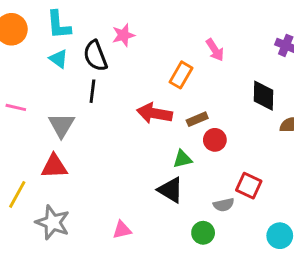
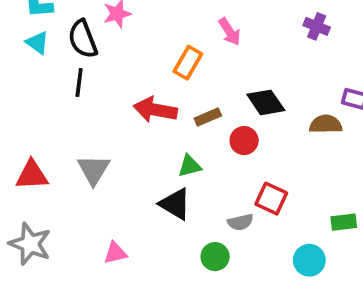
black diamond: (264, 96) -> (266, 102), moved, turned -36
gray triangle: (62, 125) -> (94, 170), moved
red circle: (215, 140) -> (244, 141), moved

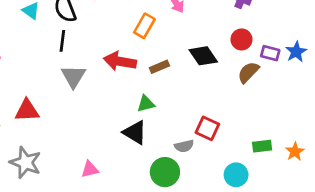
brown semicircle: (326, 124) -> (248, 72), turned -45
red circle: (244, 141) -> (242, 39), moved
gray triangle: (94, 170) -> (73, 76), moved
green circle: (215, 257) -> (165, 172), size x1.4

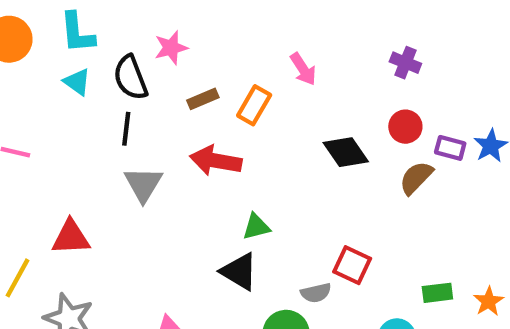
brown rectangle: (159, 67) -> (203, 99), moved

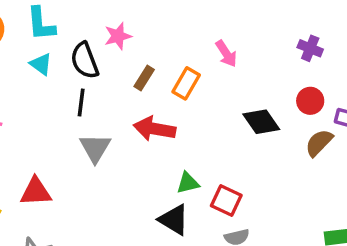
brown rectangle: (203, 99) -> (144, 78), turned -35
red square: (352, 265) -> (226, 200), moved

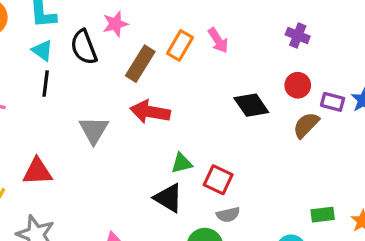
brown rectangle: (144, 78) -> (140, 64), size x1.5
orange rectangle: (186, 83) -> (180, 45), moved
black line: (81, 103) -> (46, 84), moved

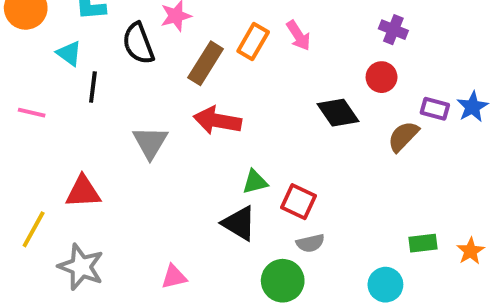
cyan triangle: (42, 50) -> (69, 53), moved
red circle: (298, 85) -> (382, 77), moved

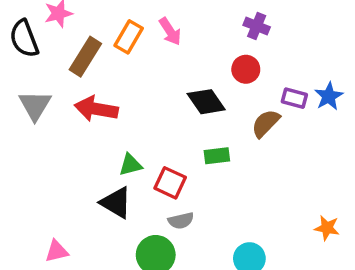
gray triangle: (150, 142) -> (35, 105), moved
green rectangle: (423, 243) -> (217, 156), moved
orange star: (470, 251) -> (327, 228), turned -30

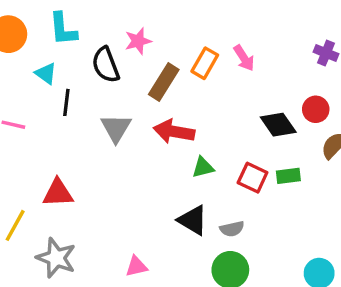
red circle: (246, 69) -> (316, 109), moved
green triangle: (130, 165) -> (203, 167), moved
red square: (170, 183) -> (253, 178), moved
gray semicircle: (181, 221) -> (232, 229), moved

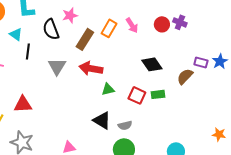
red circle: (316, 109) -> (162, 24), moved

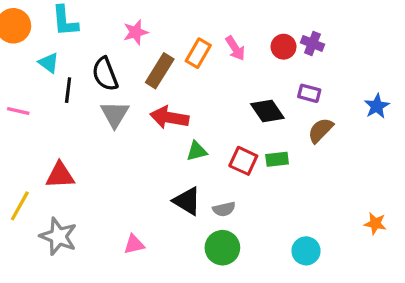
black semicircle: (51, 29) -> (105, 74), moved
purple rectangle: (201, 62) -> (309, 93), moved

